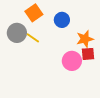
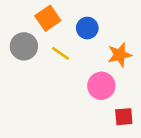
yellow line: (33, 38) -> (61, 53), moved
red square: (88, 54) -> (124, 117), moved

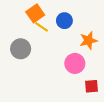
gray circle: (24, 46) -> (21, 49), moved
yellow line: (61, 53) -> (41, 27), moved

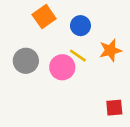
yellow line: (41, 27) -> (78, 56), moved
pink circle: (75, 63) -> (62, 67), moved

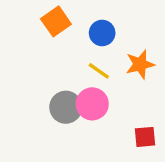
gray circle: (26, 61) -> (66, 107), moved
pink circle: (62, 67) -> (92, 104), moved

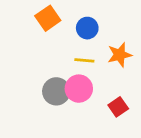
yellow line: (99, 71) -> (84, 60), turned -30
red square: (145, 137) -> (118, 107), moved, turned -30

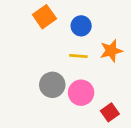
pink circle: (79, 89) -> (81, 93), moved
red square: (118, 107) -> (110, 112), moved

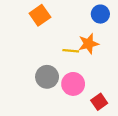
blue circle: (81, 26) -> (100, 14), moved
orange star: (111, 51) -> (89, 44), moved

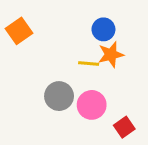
blue circle: (100, 14) -> (103, 29), moved
orange square: (40, 15) -> (19, 31), moved

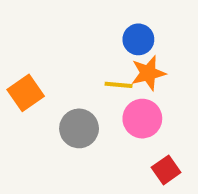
orange square: (19, 31) -> (26, 93), moved
pink circle: (92, 105) -> (142, 119), moved

